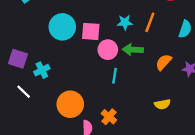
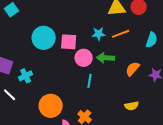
orange line: (150, 22) -> (121, 34), turned 48

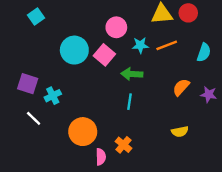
pink square: (69, 42) -> (104, 55), turned 36
pink circle: (84, 58) -> (116, 27), moved
green arrow: (106, 58) -> (132, 74), moved

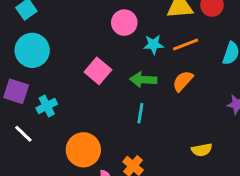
cyan circle: (74, 50) -> (32, 50), moved
pink square: (104, 55) -> (98, 71), moved
orange semicircle: (181, 87) -> (183, 81), moved

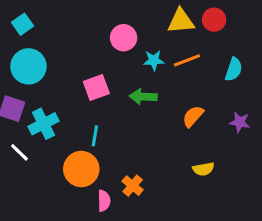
pink square: (98, 71) -> (96, 88), turned 30
orange semicircle: (183, 81) -> (193, 116), moved
cyan cross: (47, 106) -> (44, 124), size x1.4
cyan line: (140, 113) -> (95, 136), moved

